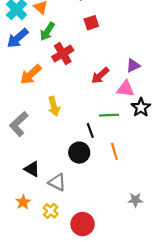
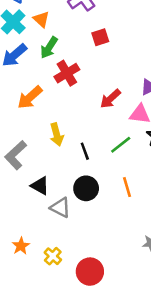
green line: (109, 115) -> (121, 145), turned -36
black line: (90, 131) -> (85, 151), moved
black triangle: (32, 169) -> (40, 186), moved
gray triangle: (57, 182) -> (60, 208), moved

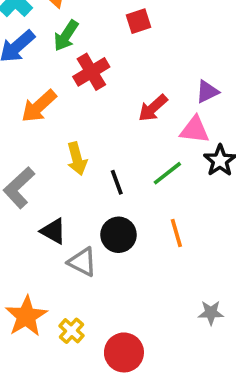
orange star: (21, 246) -> (26, 316), size x1.6

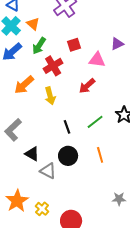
red square: (138, 21) -> (74, 45), moved
purple triangle: (207, 92) -> (117, 44), moved
pink triangle: (195, 130) -> (97, 60), moved
yellow arrow: (77, 159) -> (50, 96), moved

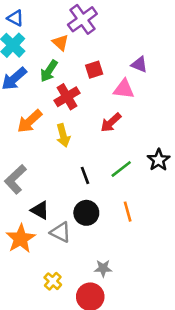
orange triangle: (33, 24) -> (61, 43), moved
purple triangle: (117, 44) -> (139, 65), moved, turned 48
gray star: (119, 199) -> (103, 268), moved
orange star: (17, 201) -> (21, 239), moved

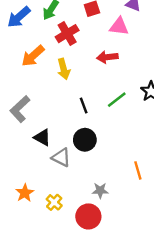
red arrow: (111, 123) -> (107, 57), turned 36
orange line: (128, 212) -> (138, 170), moved
orange star: (21, 239) -> (25, 193), moved, size x0.7

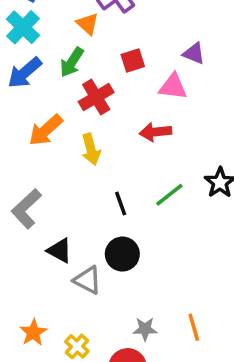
orange line: (138, 170) -> (194, 327), moved

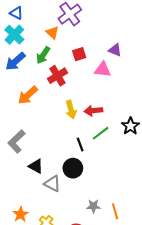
red arrow: (155, 132) -> (93, 111), moved
yellow arrow: (91, 149) -> (71, 110), moved
black line: (121, 203) -> (80, 145), moved
gray star: (145, 329) -> (93, 206), moved

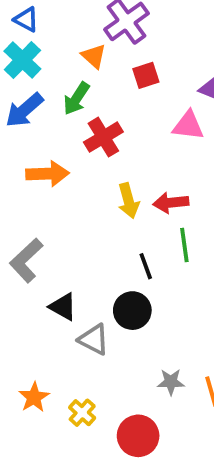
red square: (79, 54) -> (146, 75), moved
orange arrow: (28, 95) -> (47, 174), turned -140
green line: (101, 133) -> (184, 245), turned -60

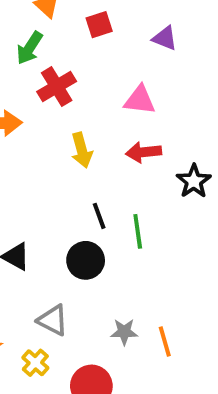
pink triangle: (188, 126) -> (140, 100), moved
red arrow: (171, 203) -> (144, 152), moved
green line: (184, 245) -> (138, 231), moved
gray triangle: (94, 339) -> (53, 320), moved

